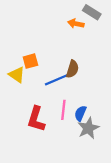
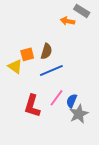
brown semicircle: (72, 69) -> (46, 51), moved
pink line: (63, 110) -> (56, 98), turned 30

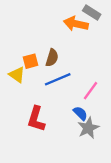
orange arrow: (68, 21) -> (76, 24), size x1.5
pink line: (56, 98) -> (91, 91), moved
blue semicircle: (72, 101) -> (80, 113), turned 112

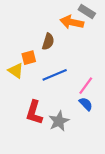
brown semicircle: (52, 58) -> (48, 42), moved
blue semicircle: (80, 113) -> (86, 104), moved
gray star: (88, 128) -> (59, 121), moved

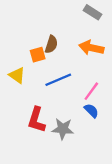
orange arrow: (72, 22) -> (91, 48), moved
orange square: (29, 58) -> (38, 55), moved
gray star: (59, 121) -> (63, 129), turned 30

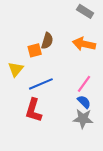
yellow triangle: (17, 75) -> (16, 69), turned 35
blue line: (58, 80) -> (41, 84), moved
gray star: (63, 129) -> (83, 119), moved

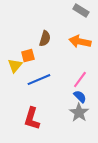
orange square: (35, 50) -> (28, 56), moved
red L-shape: (34, 110) -> (32, 119), moved
gray star: (83, 119) -> (79, 113), turned 30

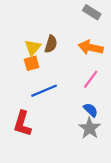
yellow triangle: (15, 66) -> (33, 47), moved
pink line: (80, 80) -> (91, 79), moved
red L-shape: (32, 119) -> (22, 124), moved

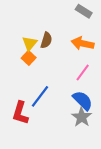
orange square: (32, 63) -> (29, 58), turned -32
blue line: (44, 91) -> (40, 96), moved, turned -30
blue semicircle: (91, 110) -> (83, 101), size x1.5

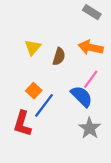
brown semicircle: (46, 40) -> (59, 57), moved
orange square: (29, 58) -> (34, 91), moved
blue semicircle: (83, 101) -> (82, 96), moved

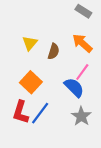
orange arrow: (91, 47) -> (82, 43), turned 30
orange square: (34, 91) -> (31, 82), size x1.5
blue line: (44, 105) -> (40, 113), moved

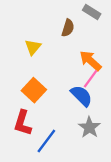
orange arrow: (82, 43) -> (90, 61), moved
brown semicircle: (54, 51) -> (68, 28), moved
blue line: (40, 113) -> (46, 141), moved

